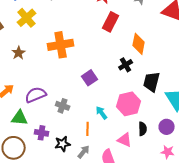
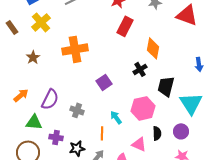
purple semicircle: (36, 95) -> (50, 99), turned 140

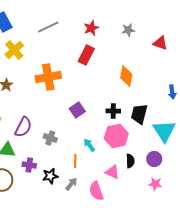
red triangle: (187, 15) -> (160, 43), size x0.7
red rectangle: (125, 26) -> (86, 55), moved
black cross: (140, 69) -> (113, 111), moved, turned 32

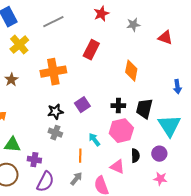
red star: (91, 28) -> (101, 14), moved
purple semicircle: (23, 127) -> (45, 182), moved
black star: (50, 176) -> (55, 112), moved

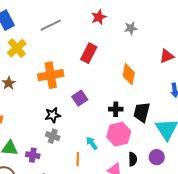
red triangle: (165, 38) -> (167, 56), moved, turned -42
purple square: (82, 105) -> (80, 98), moved
purple cross: (34, 160) -> (33, 155), moved

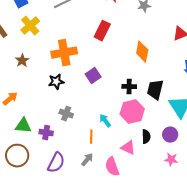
black star: (53, 115) -> (56, 82), moved

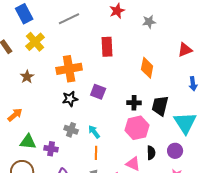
red rectangle: (102, 31) -> (107, 47), turned -30
purple square: (93, 76) -> (98, 92), turned -35
black star: (56, 82) -> (70, 99), moved
cyan arrow: (105, 121) -> (94, 132), moved

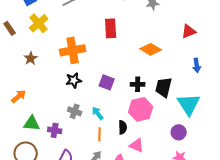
orange diamond: (147, 68) -> (151, 49), turned -70
purple square: (98, 92) -> (107, 82), moved
black semicircle: (151, 153) -> (123, 127), moved

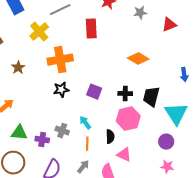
yellow cross: (39, 23) -> (39, 32), moved
red rectangle: (111, 28) -> (91, 29), moved
red triangle: (189, 31) -> (169, 25), moved
gray cross: (75, 111) -> (62, 131), moved

